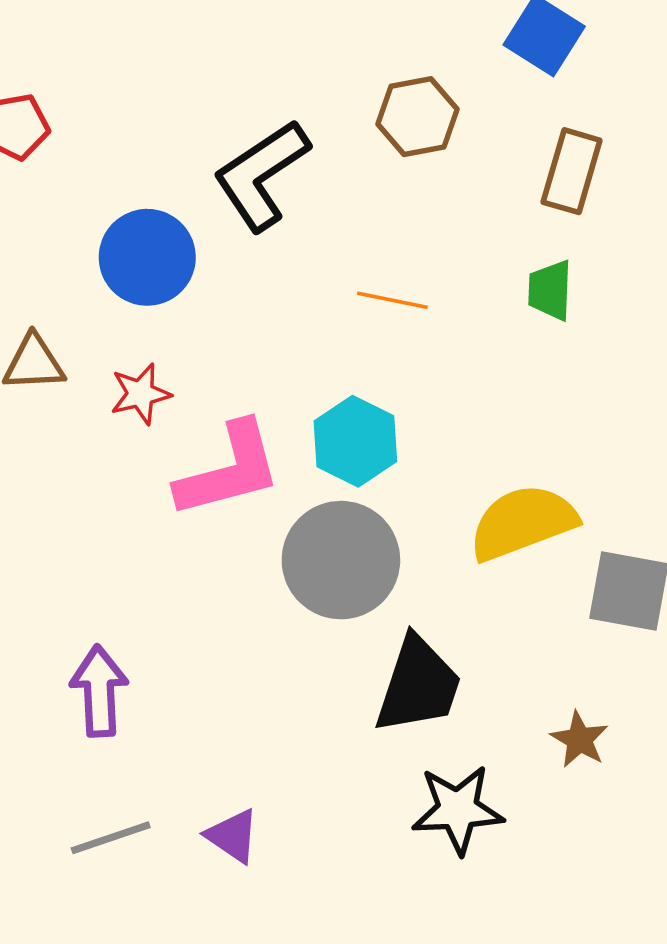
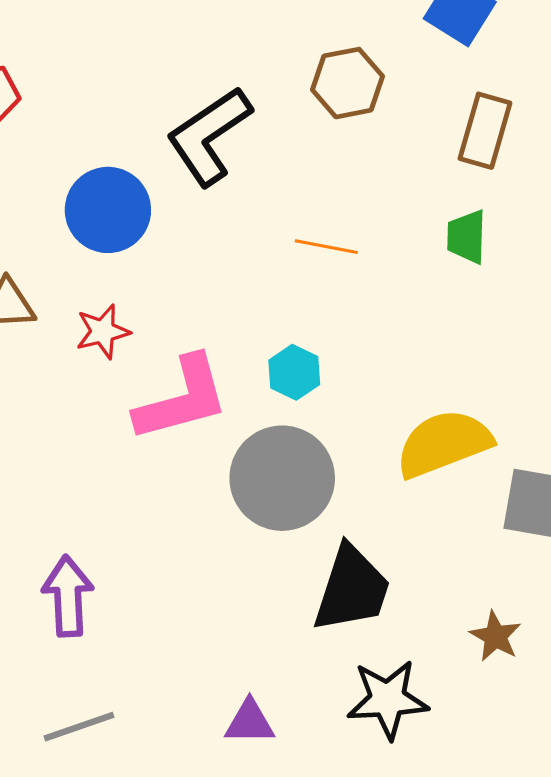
cyan hexagon: (355, 441) -> (294, 372), size x0.7
purple triangle: (233, 836) -> (250, 722), moved, turned -34

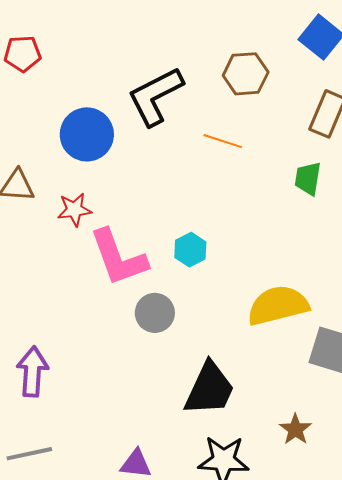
orange line: (326, 247) -> (223, 141), moved
pink L-shape: (182, 399) -> (118, 258), turned 78
gray circle: (282, 478) -> (155, 313), moved, size x0.6

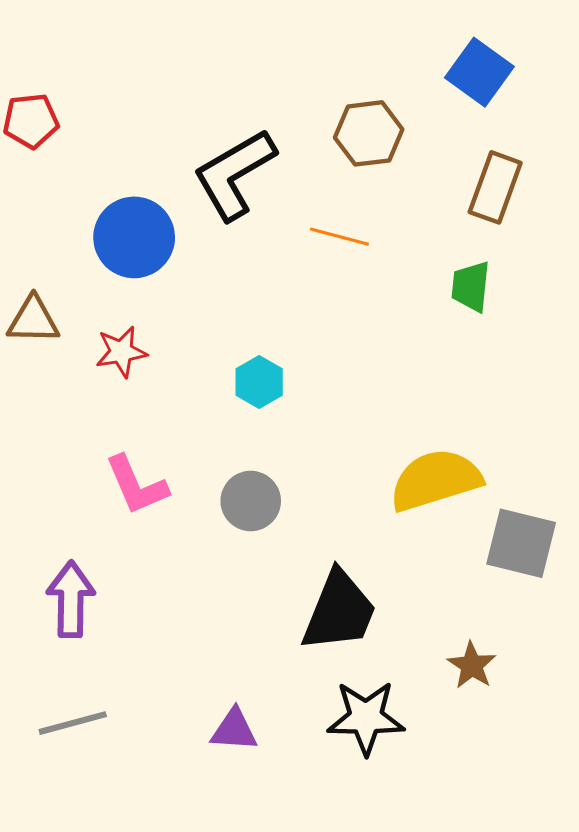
cyan hexagon: (190, 250) -> (259, 382), moved
pink L-shape: (118, 258) -> (136, 485), moved, size x0.7

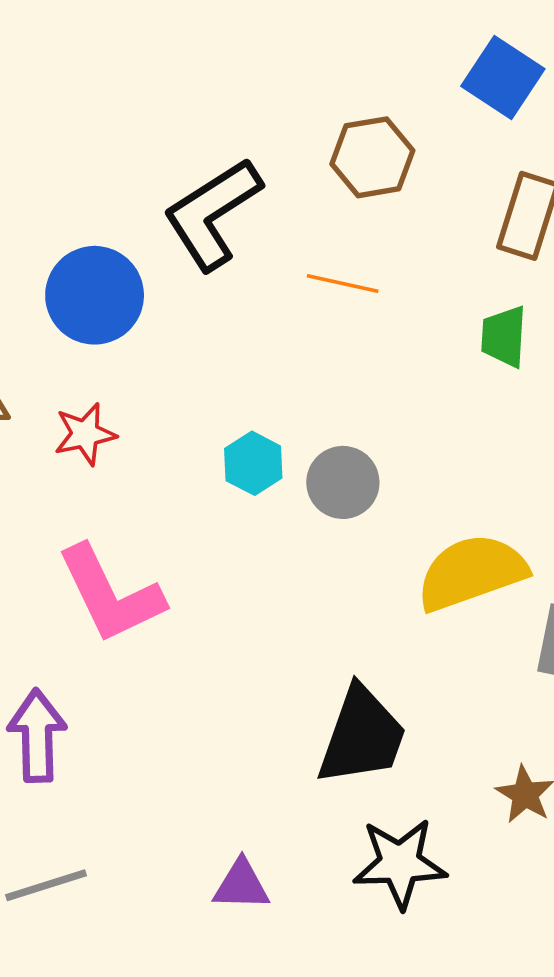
pink L-shape: (136, 485) -> (110, 594), size x1.4
gray circle: (251, 501) -> (343, 482), moved

